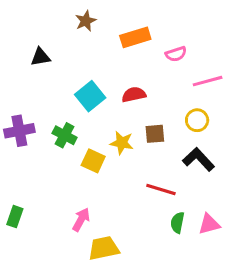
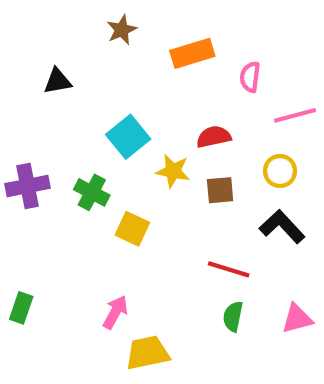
pink semicircle: (176, 54) -> (250, 77), turned 115
red semicircle: (134, 95) -> (214, 137), moved
yellow star: (122, 143) -> (173, 171), moved
green semicircle: (177, 223) -> (233, 316), moved

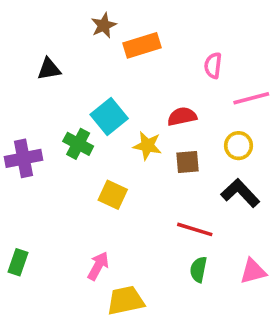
orange rectangle: (192, 53) -> (142, 45), moved
green cross: (92, 192) -> (78, 144), moved

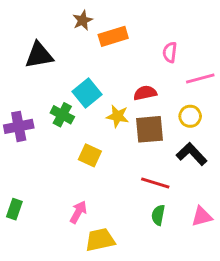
black triangle: (49, 69) -> (39, 55), size x1.5
brown square: (187, 162) -> (149, 129), size x1.5

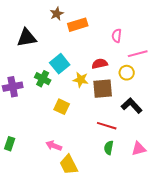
yellow circle: (190, 116) -> (127, 73), moved
pink arrow: (78, 212) -> (54, 146), turned -98
yellow trapezoid: (100, 240) -> (69, 165), turned -105

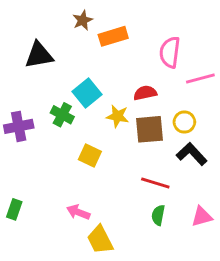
pink semicircle: (117, 36) -> (170, 52), size x1.5
yellow circle: (127, 73) -> (184, 122), moved

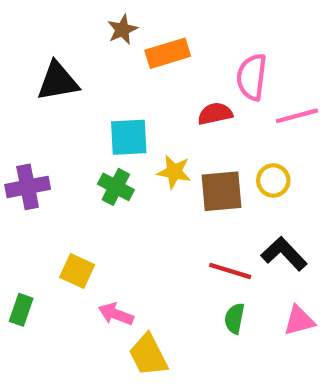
cyan square: (87, 93) -> (129, 137), turned 36
red semicircle: (145, 93) -> (215, 114), moved
green cross: (62, 115) -> (116, 187), moved
black L-shape: (192, 154) -> (284, 254), moved
yellow square: (90, 155) -> (77, 271), moved

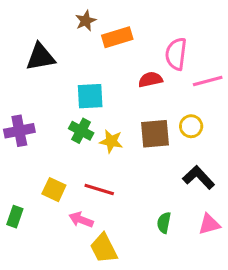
yellow star: (174, 172) -> (111, 141), moved
red line: (230, 271) -> (99, 190), moved

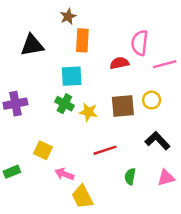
orange rectangle: (117, 37) -> (82, 40), moved, turned -70
red line: (99, 190) -> (105, 150), moved, turned -35
green rectangle: (15, 217) -> (12, 172), turned 49

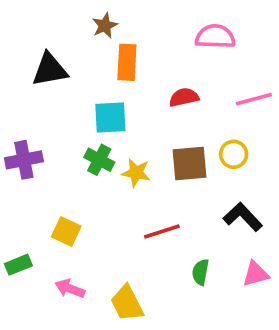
pink semicircle: (140, 43) -> (215, 37), moved, turned 85
pink arrow: (64, 174) -> (70, 289), moved

